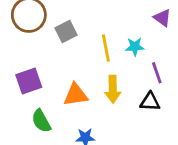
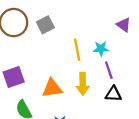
gray square: (66, 31) -> (45, 25), moved
purple line: (157, 73) -> (109, 70), moved

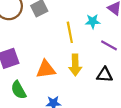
cyan star: (101, 49) -> (93, 21), moved
purple line: (109, 70) -> (109, 45), moved, turned -42

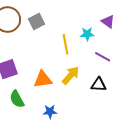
yellow arrow: (75, 65) -> (71, 75), turned -138

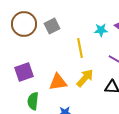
cyan star: (87, 34) -> (101, 30), moved
green semicircle: (17, 99) -> (33, 101), turned 36

